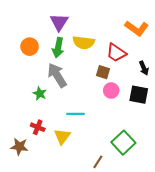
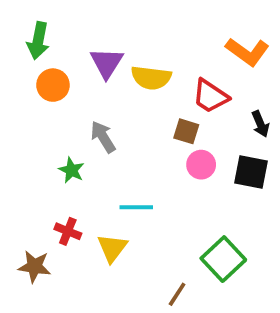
purple triangle: (59, 22) -> (107, 63), moved
green arrow: (58, 48) -> (38, 41), moved
gray arrow: (57, 75) -> (103, 137), size x0.7

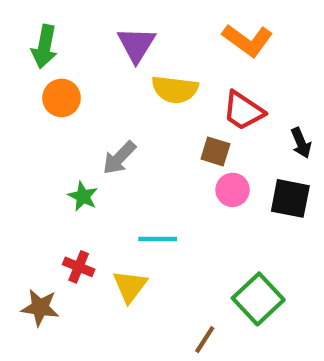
orange L-shape: (247, 52) -> (248, 40), moved
purple triangle: (107, 63) -> (136, 45), moved
gray arrow: (103, 137) -> (119, 158), turned -104

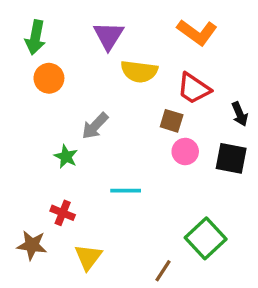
yellow triangle: (130, 286) -> (88, 257), moved

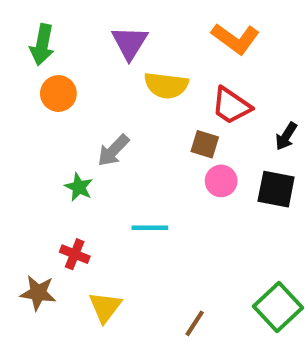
black arrow: (240, 114) -> (286, 136), turned 55
green square: (206, 238) -> (278, 307), moved

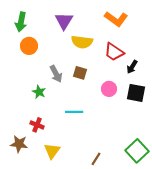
black arrow: (286, 136) -> (132, 67), moved
brown square: (205, 144) -> (80, 73), moved
gray arrow: (113, 150) -> (56, 74), turned -72

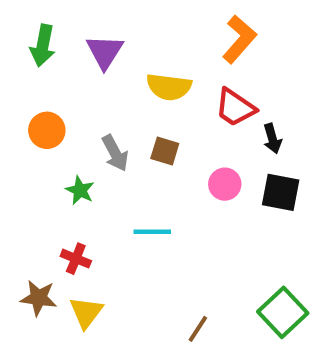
orange L-shape: (116, 19) -> (239, 39), turned -85
purple triangle: (64, 21) -> (105, 52), moved
orange circle: (29, 46) -> (47, 130), moved
black arrow: (132, 67) -> (272, 139), turned -48
yellow triangle: (52, 151) -> (86, 312), moved

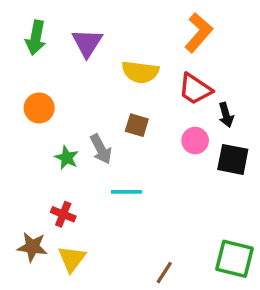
gray arrow: (115, 153) -> (101, 149), moved
pink circle: (225, 184) -> (195, 141), moved
green square: (283, 312) -> (235, 259), turned -33

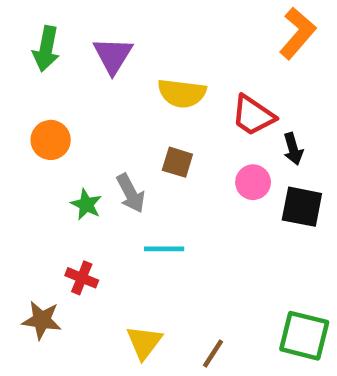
orange L-shape: (199, 33) -> (298, 33), moved
yellow triangle: (72, 259) -> (144, 342), moved

